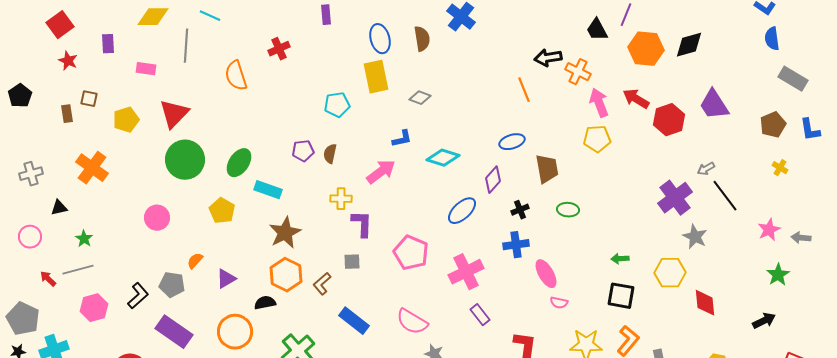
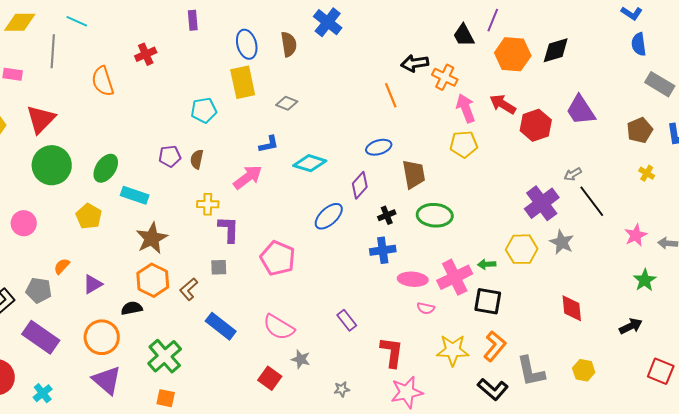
green ellipse: (568, 210) -> (435, 215), size x1.6
pink cross: (466, 272) -> (455, 277), moved
yellow hexagon: (670, 273) -> (522, 249), moved
pink ellipse: (546, 274) -> (413, 279), turned -56

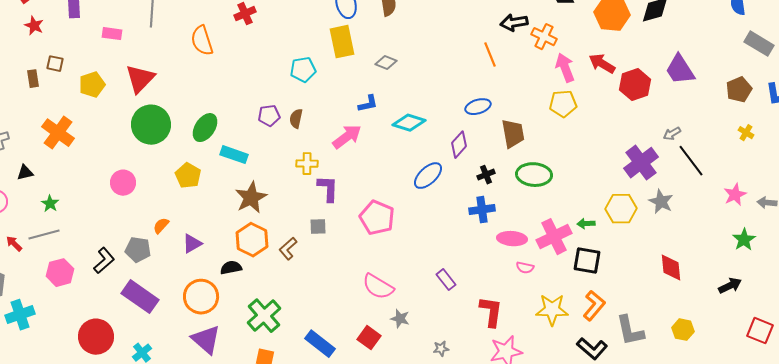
blue rectangle: (221, 326) -> (320, 344), moved

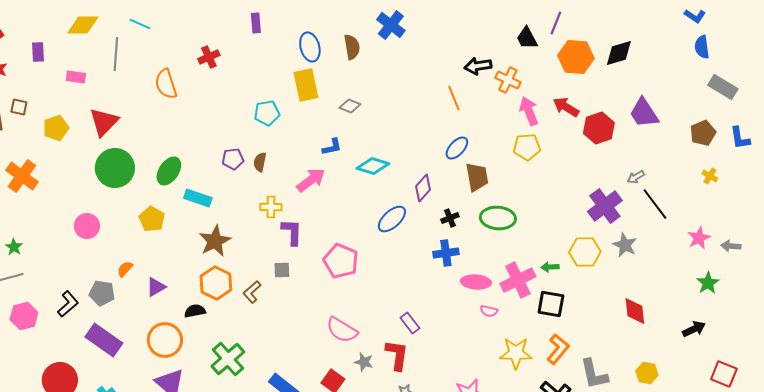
blue ellipse: (478, 107) -> (457, 148), moved, turned -30
red L-shape: (491, 312) -> (397, 355), moved

